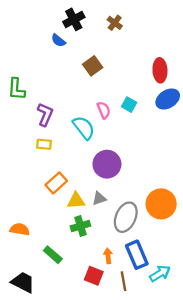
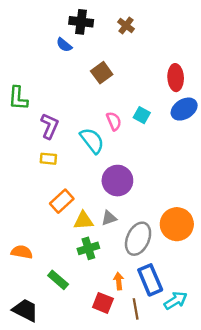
black cross: (74, 19) -> (81, 22), turned 35

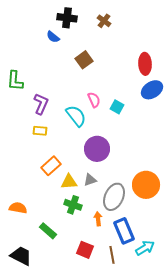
cyan square: (142, 115) -> (117, 107), moved
green cross: (88, 248) -> (73, 205), turned 36
orange arrow: (119, 281) -> (98, 219), moved

